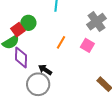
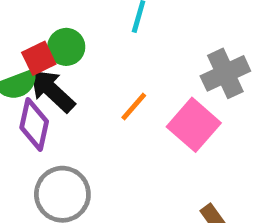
pink square: (87, 45) -> (194, 125), size x1.5
black arrow: (45, 70) -> (52, 91), moved, size x1.5

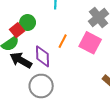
black arrow: (52, 91) -> (21, 60), moved
purple diamond: (34, 124) -> (42, 56), moved

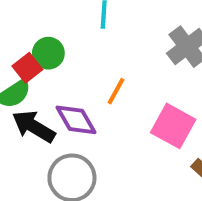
pink square: (90, 43) -> (173, 126), moved
purple diamond: (42, 56) -> (76, 120), turned -30

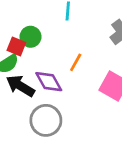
red square: (27, 68) -> (16, 46), turned -30

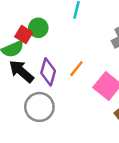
orange line: (76, 62) -> (76, 69), moved
purple diamond: (49, 82) -> (48, 72), turned 36

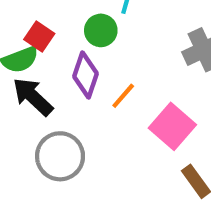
green circle: (38, 28) -> (101, 30), moved
purple diamond: (48, 72) -> (86, 75), moved

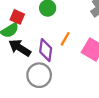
purple diamond: (86, 75) -> (46, 50), moved

